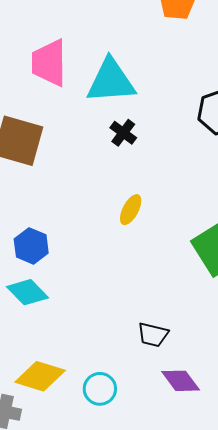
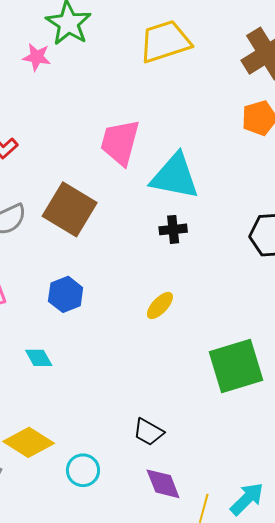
black cross: (123, 133) -> (173, 229), turned 32
blue hexagon: (31, 246) -> (66, 294), moved
cyan diamond: (27, 292) -> (39, 358), size x0.7

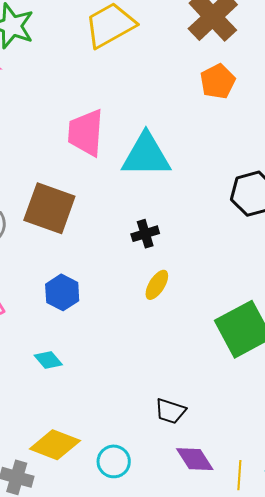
black cross: (173, 229) -> (145, 234), moved

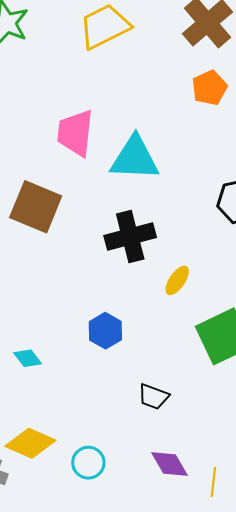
black cross: (145, 234) -> (130, 237), size x1.8
yellow ellipse: (157, 285) -> (177, 280), moved
blue hexagon: (62, 292) -> (105, 331), moved
black trapezoid: (170, 411) -> (153, 397), moved

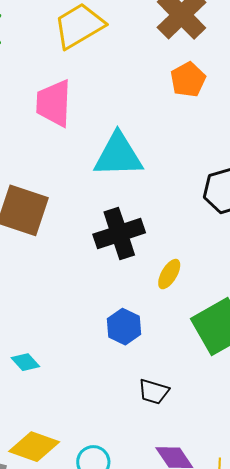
pink trapezoid: (75, 133) -> (54, 103), moved
blue hexagon: (105, 331) -> (124, 327), moved

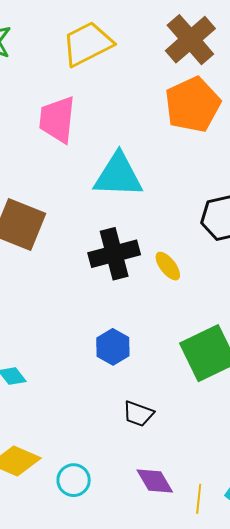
orange pentagon: (188, 80) -> (193, 105), size x1.6
yellow ellipse: (169, 274) -> (168, 266), moved, turned -72

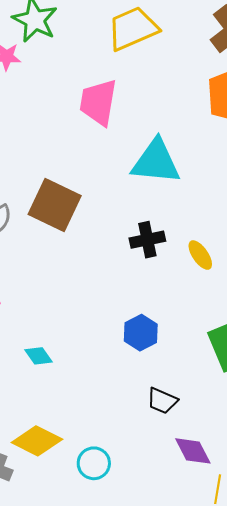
black cross: (114, 254) -> (147, 240), size x0.7
purple diamond: (155, 481) -> (193, 451), moved

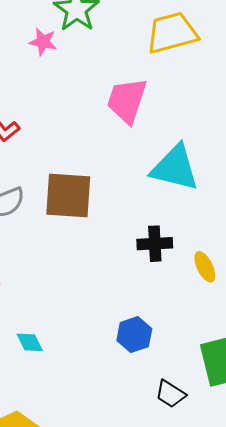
brown square: (55, 205) -> (68, 196), turned -30
black trapezoid: (162, 401) -> (170, 394), moved

